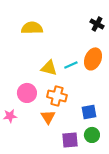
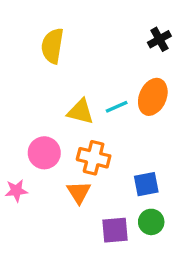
black cross: (97, 24) -> (159, 39), turned 32
yellow semicircle: (32, 28) -> (52, 46), turned -80

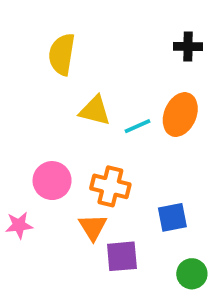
black cross: (159, 39) -> (188, 47), turned 30
yellow triangle: (80, 112) -> (95, 111), moved
green circle: (151, 222) -> (192, 274), moved
purple square: (115, 230) -> (122, 256), moved

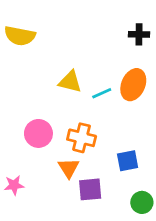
yellow semicircle: (62, 54) -> (20, 36), moved, turned -88
pink star: (19, 225) -> (14, 185), moved

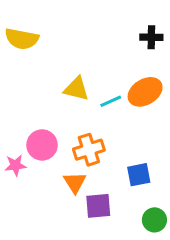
orange ellipse: (133, 85) -> (145, 92), turned 36
orange cross: (82, 138) -> (89, 150), turned -32
pink star: (14, 185) -> (15, 165), moved

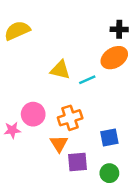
yellow semicircle: (22, 39) -> (17, 31), turned 145
orange ellipse: (145, 92) -> (114, 58), moved
green circle: (154, 220) -> (109, 173), moved

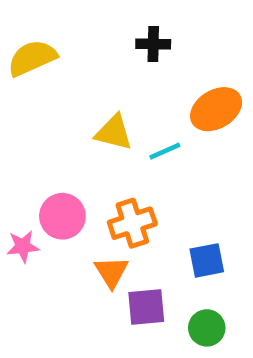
black cross: (119, 29) -> (153, 44), moved

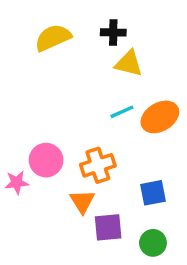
yellow semicircle: (32, 58) -> (53, 38), moved
orange ellipse: (216, 109) -> (160, 117), moved
yellow triangle: (114, 132) -> (129, 63), moved

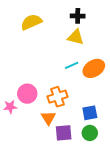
black cross: (113, 32) -> (78, 16), moved
green circle: (153, 243) -> (90, 133), moved

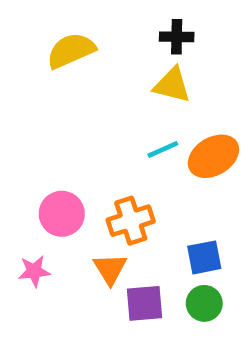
pink star: (10, 107) -> (34, 271), moved

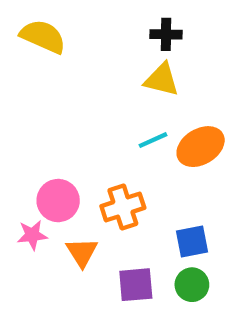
yellow semicircle: (71, 51) -> (43, 36), moved, turned 48
orange triangle: (110, 269) -> (82, 252), moved
pink star: (34, 271) -> (32, 235), moved

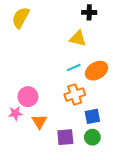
black cross: (166, 34) -> (89, 12), moved
yellow semicircle: (43, 36) -> (21, 18), turned -85
orange cross: (123, 207) -> (75, 95), moved

